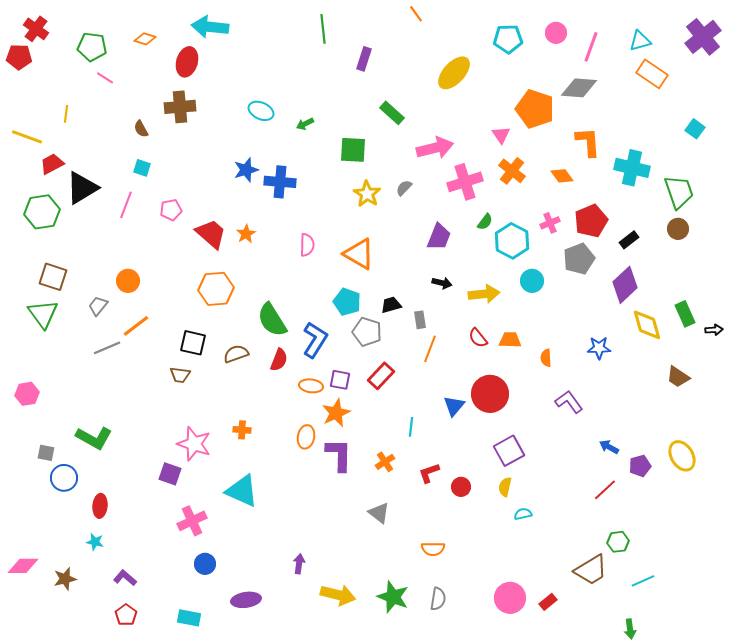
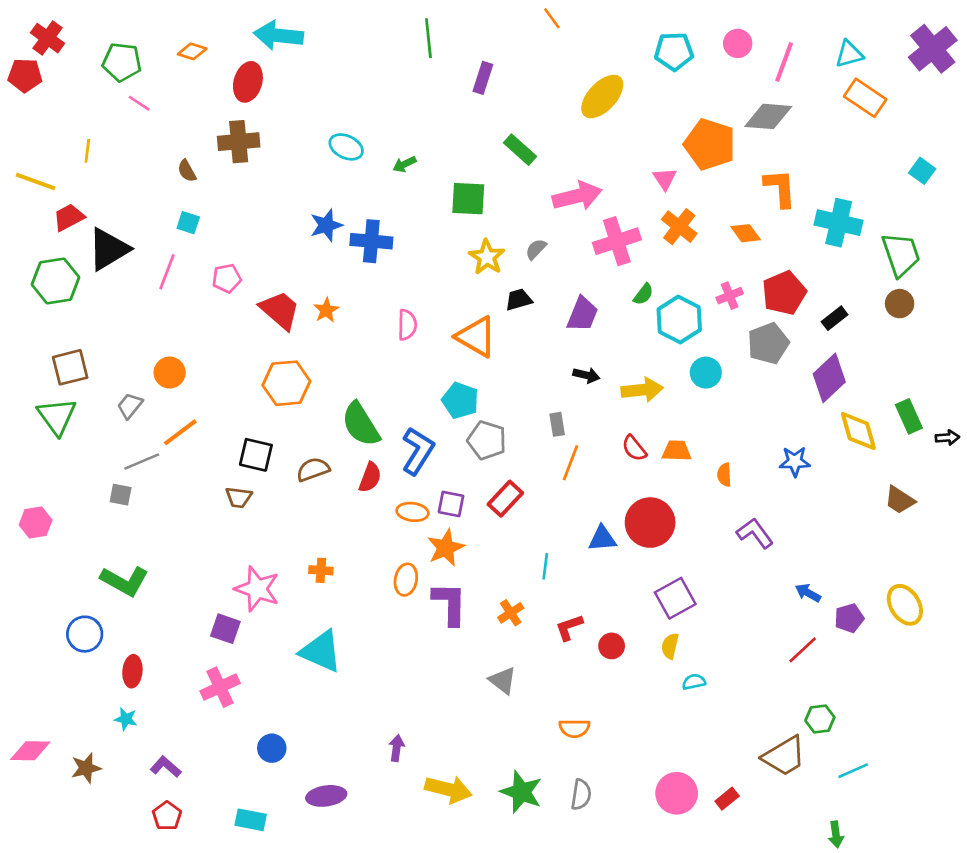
brown square: (53, 277) -> (70, 367), turned -32
black trapezoid: (391, 305) -> (519, 300), moved
blue triangle: (454, 406) -> (602, 538), turned 45
gray square: (46, 453) -> (121, 495), moved
pink cross: (192, 521) -> (220, 687), moved

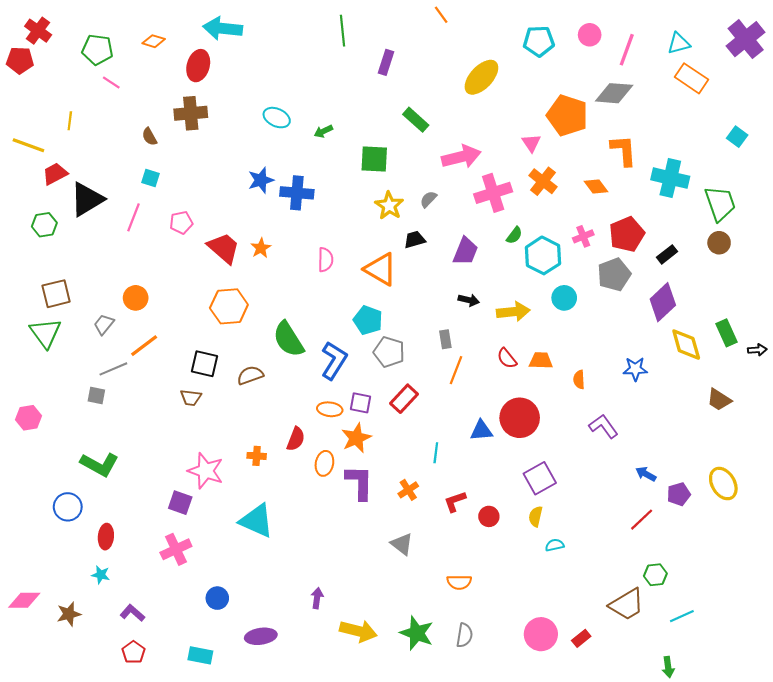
green hexagon: (55, 281) -> (44, 225), size x0.7
red semicircle: (370, 477) -> (296, 439), moved

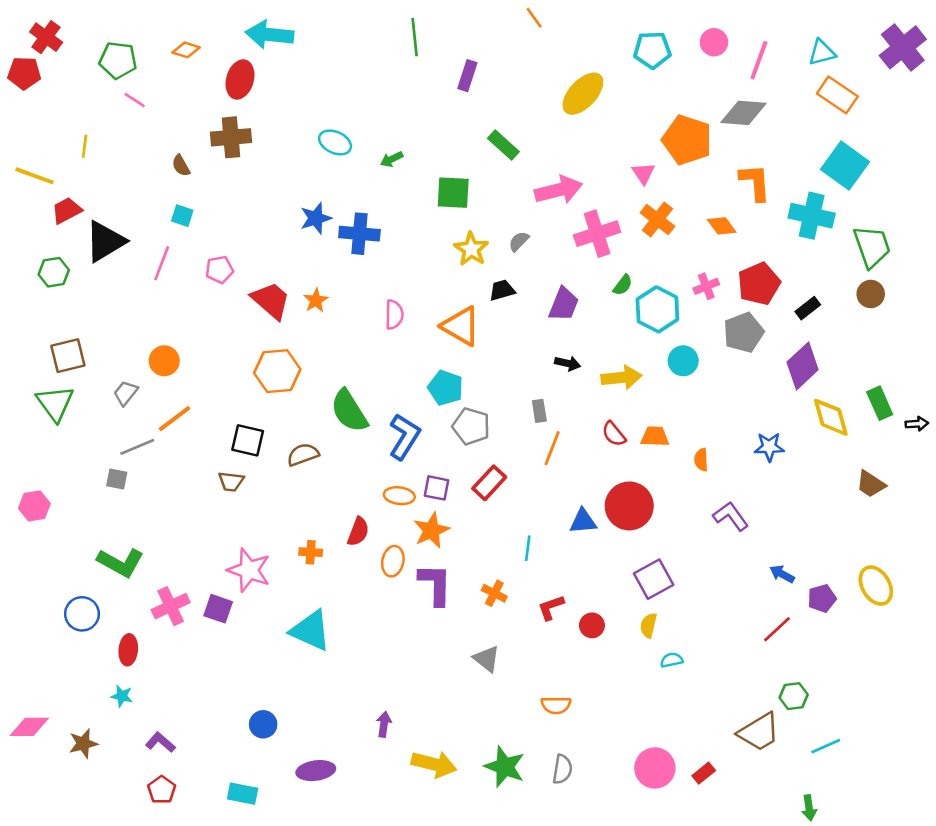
cyan square: (737, 137) -> (845, 166), moved, size x1.8
orange cross: (408, 490) -> (494, 593), turned -30
pink cross: (176, 549) -> (171, 606), moved

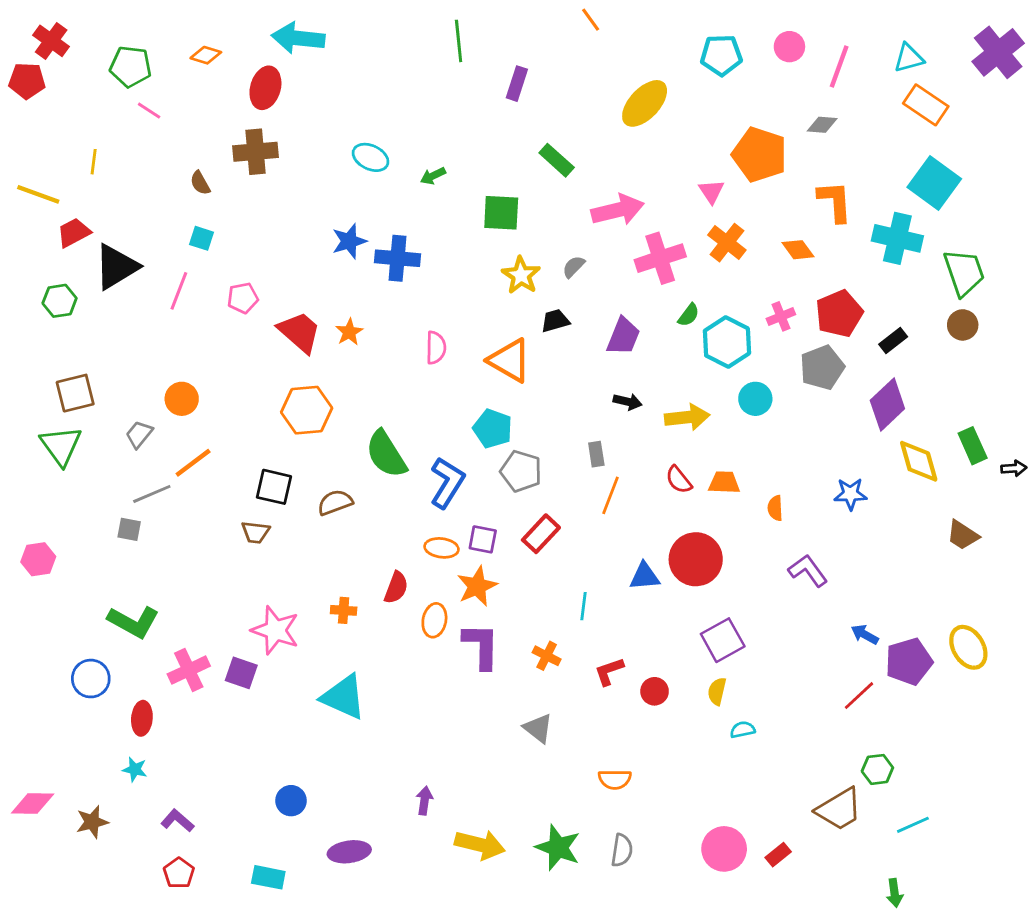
gray diamond: (744, 113) -> (822, 125), size x0.6
purple pentagon: (822, 598) -> (909, 661), size x1.5

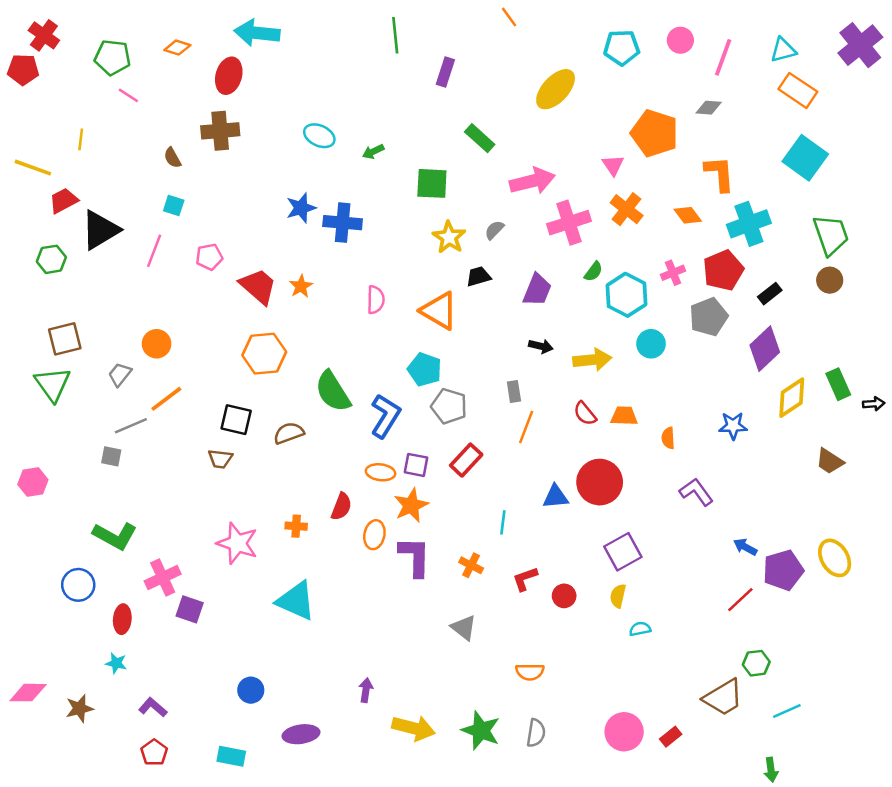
cyan cross: (897, 238) -> (749, 224), moved, turned -33
yellow diamond: (919, 461) -> (792, 398), turned 72
purple square: (241, 673) -> (190, 609), moved

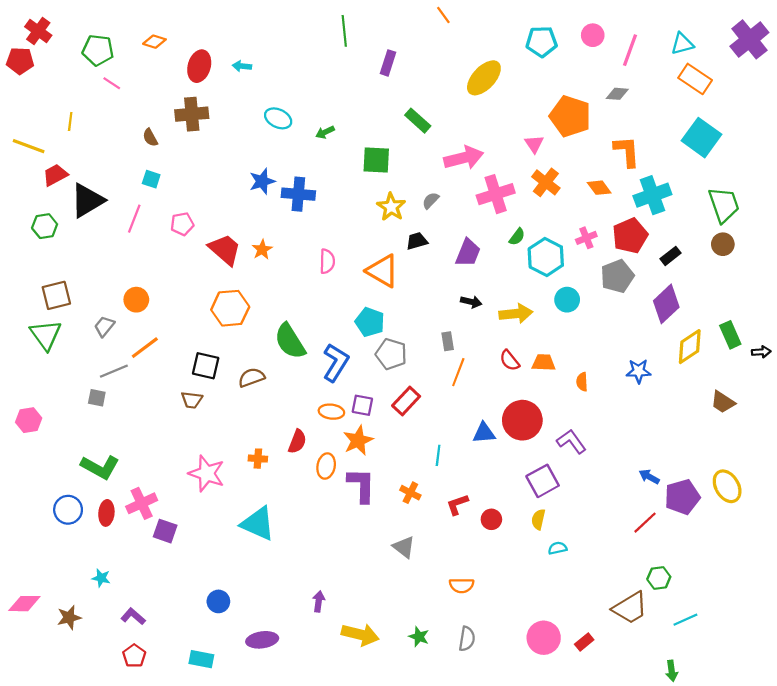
cyan arrow: (257, 33) -> (242, 66), moved, size x0.5
purple L-shape: (696, 492) -> (571, 441), moved
red ellipse: (122, 619) -> (106, 513), moved
green star: (481, 731) -> (419, 637), size x0.6

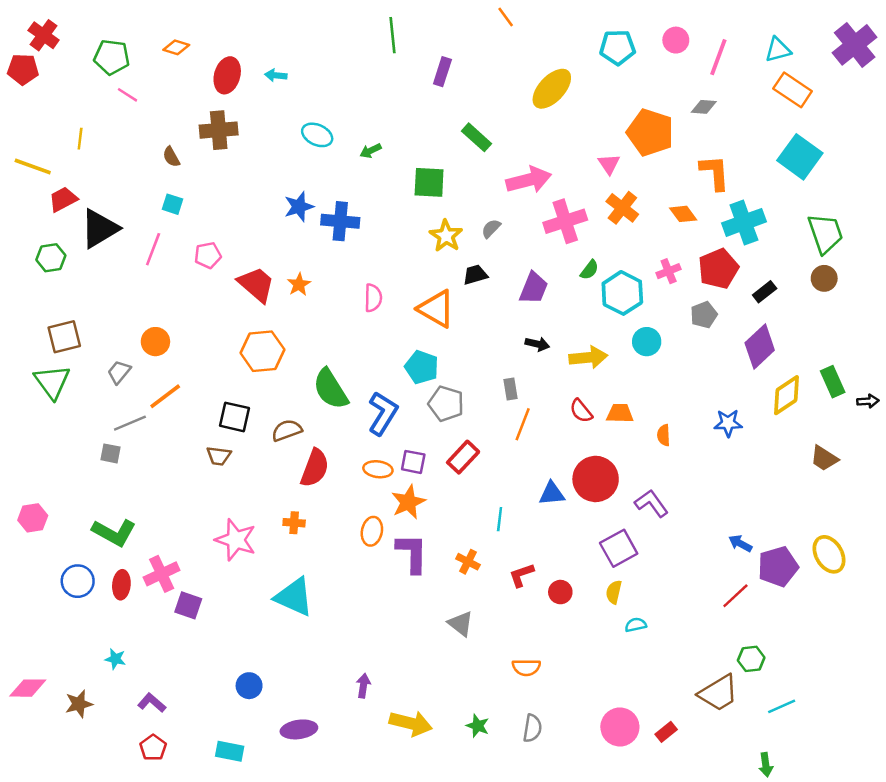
gray pentagon: (617, 276) -> (704, 315), size x0.7
pink hexagon: (29, 420) -> (33, 518), moved
red semicircle: (297, 441) -> (315, 468), moved, size x1.4

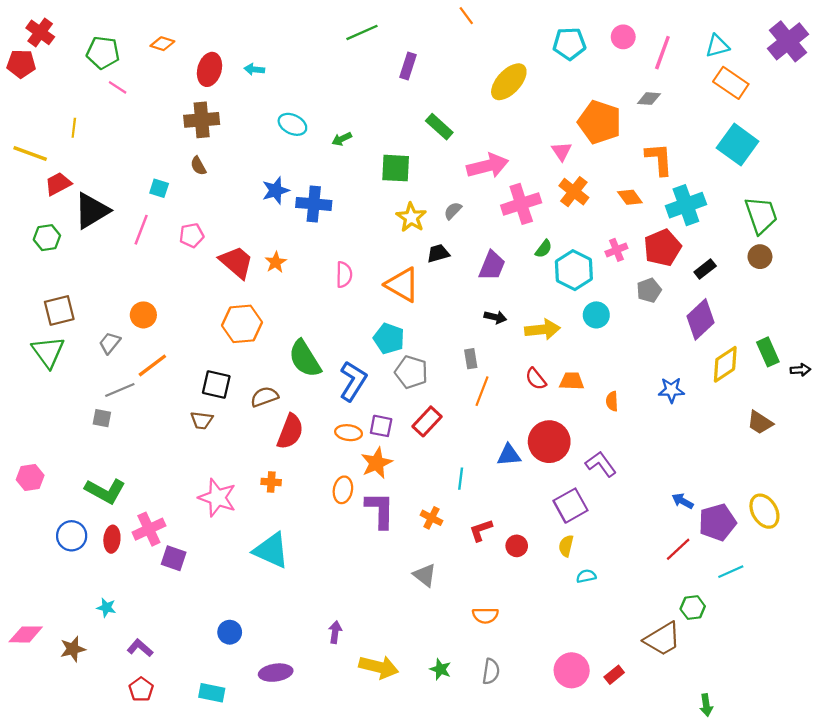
green line: (393, 35) -> (362, 32), turned 72
brown semicircle: (171, 157) -> (198, 166), moved
cyan line: (782, 706) -> (731, 572), moved

